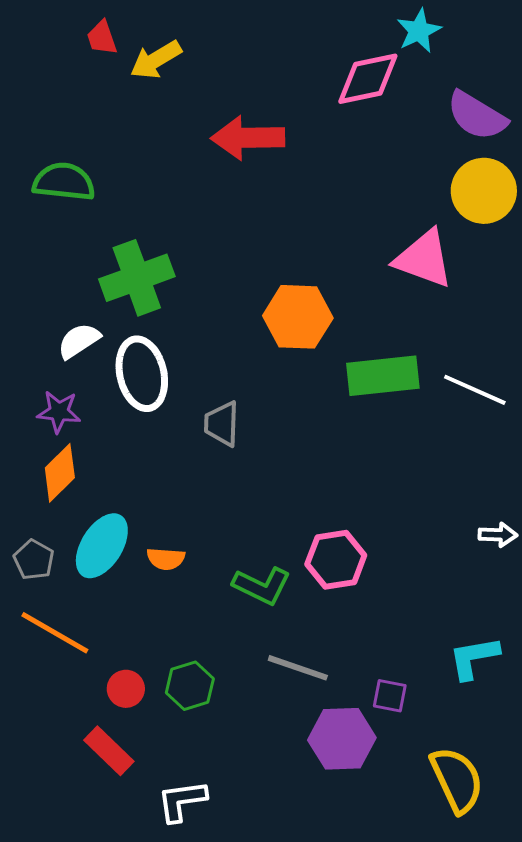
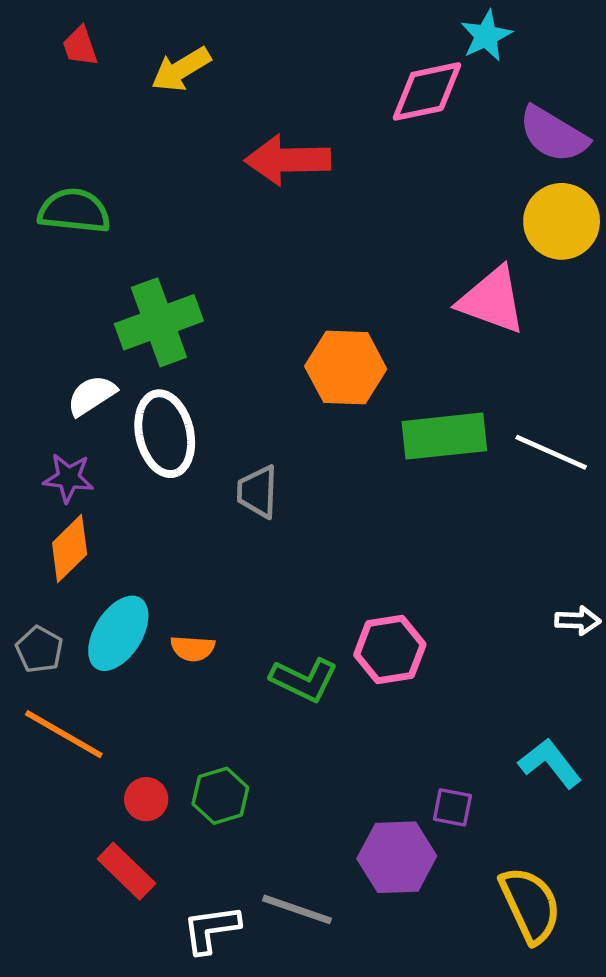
red trapezoid: (102, 38) -> (80, 46), moved
cyan L-shape: (474, 658) -> (550, 763), turned 62
gray line: (298, 668) -> (297, 909), moved

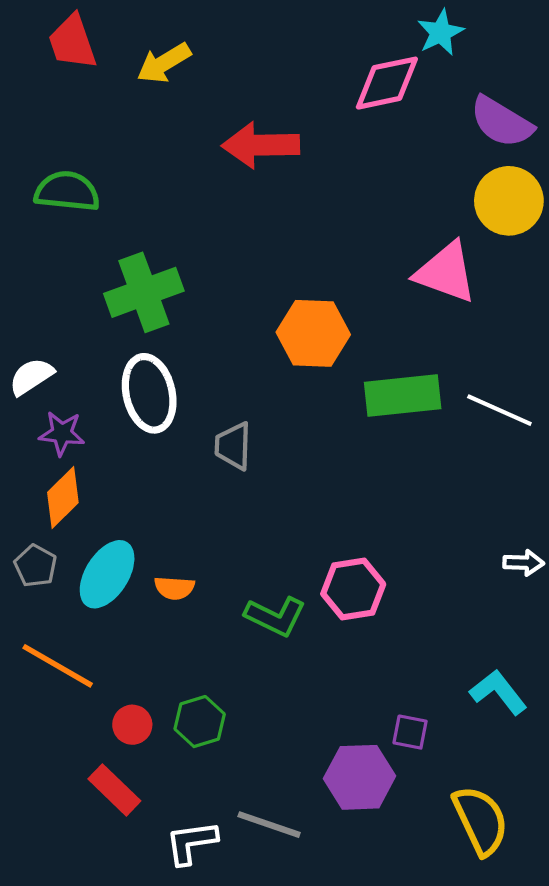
red trapezoid: (80, 46) -> (72, 42), size x1.5
white semicircle: (92, 395) -> (31, 376), moved
gray pentagon: (39, 650) -> (36, 566), moved

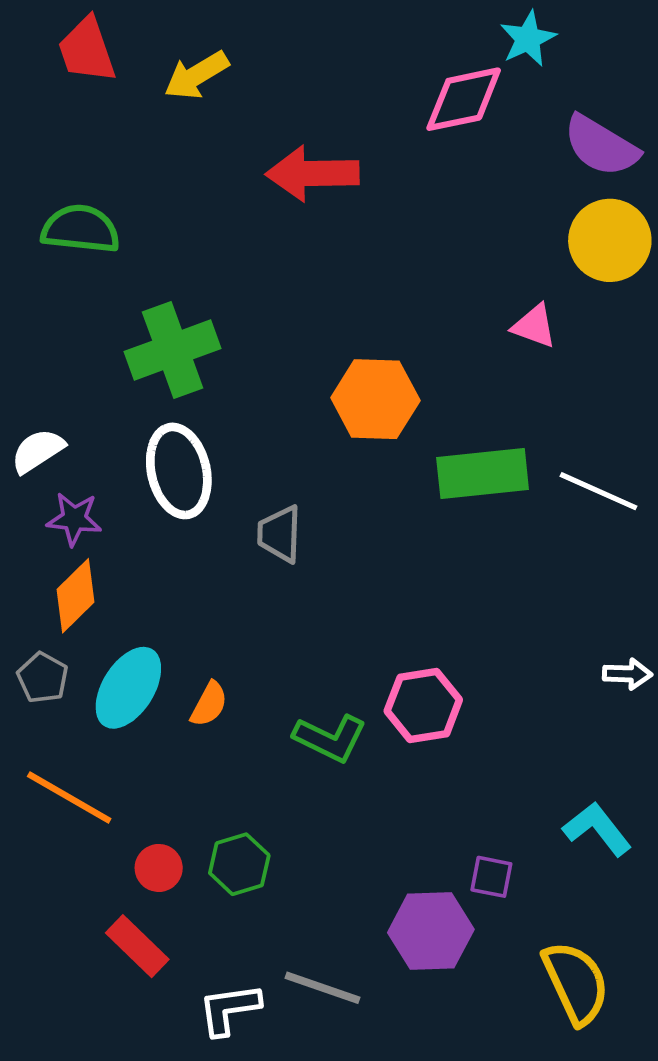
pink triangle: (446, 272) -> (534, 326), size x0.6
orange semicircle: (174, 588) -> (209, 704), turned -66

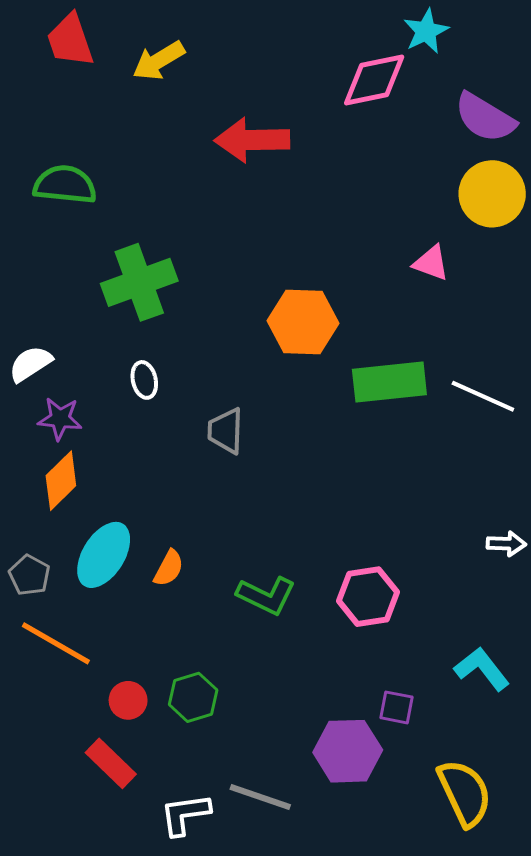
white ellipse: (179, 471) -> (144, 380), size x0.5
gray pentagon: (43, 678) -> (29, 575), moved
pink hexagon: (423, 705) -> (368, 597), moved

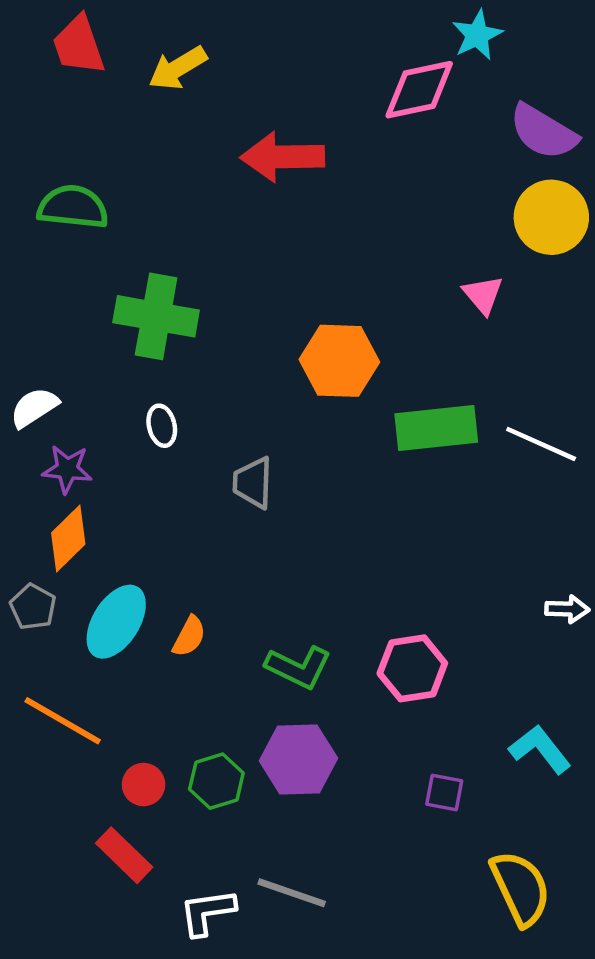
pink triangle: (431, 263) -> (483, 295), turned 30
green cross: (139, 282) -> (156, 316), turned 30
gray pentagon: (29, 575) -> (33, 607), moved
purple hexagon: (348, 751) -> (298, 759), moved

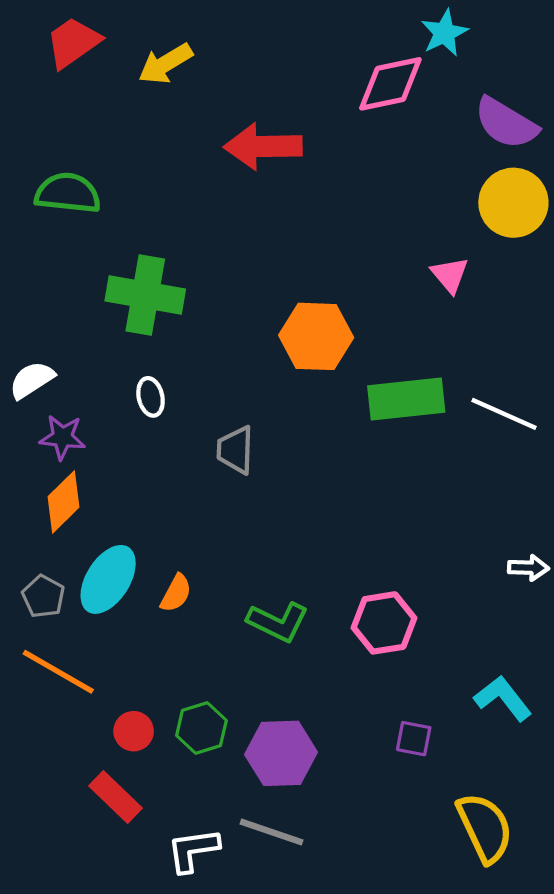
red trapezoid: (79, 45) -> (73, 42), turned 74
gray pentagon: (33, 607) -> (43, 596), moved
purple hexagon: (298, 759) -> (281, 753), moved

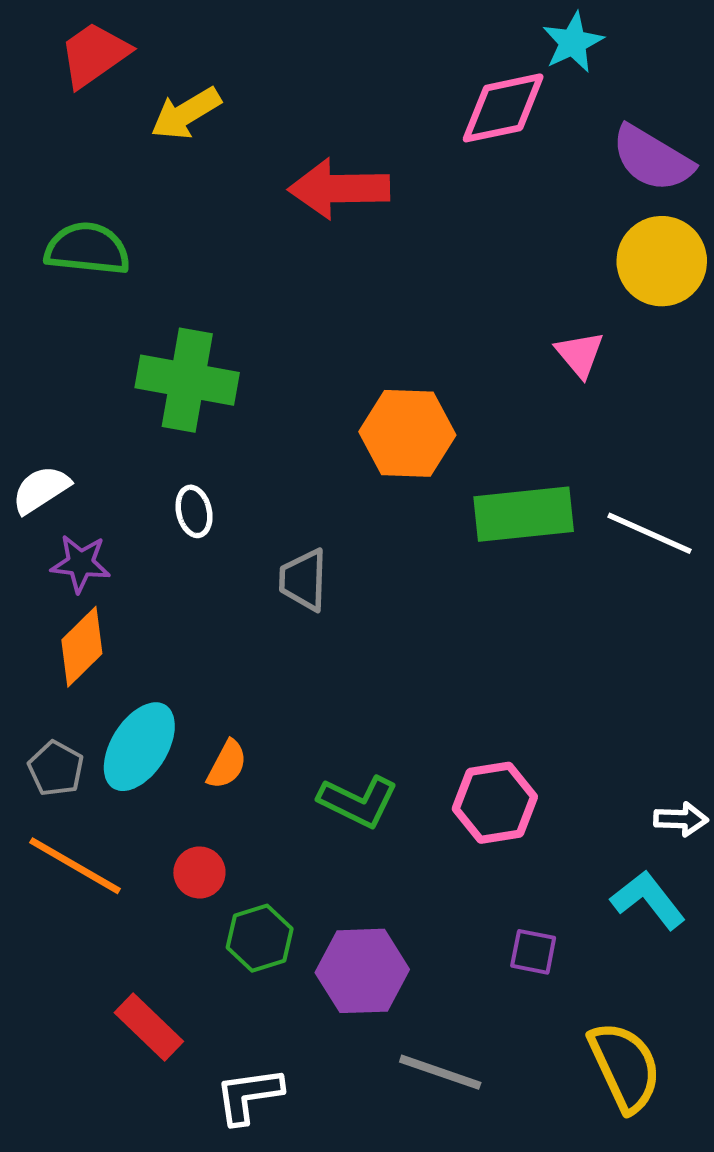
yellow arrow: (165, 64) -> (186, 113), moved
white arrow: (528, 568) -> (681, 819), moved
red circle: (134, 731) -> (199, 872), moved
gray line: (272, 832) -> (440, 1072), moved

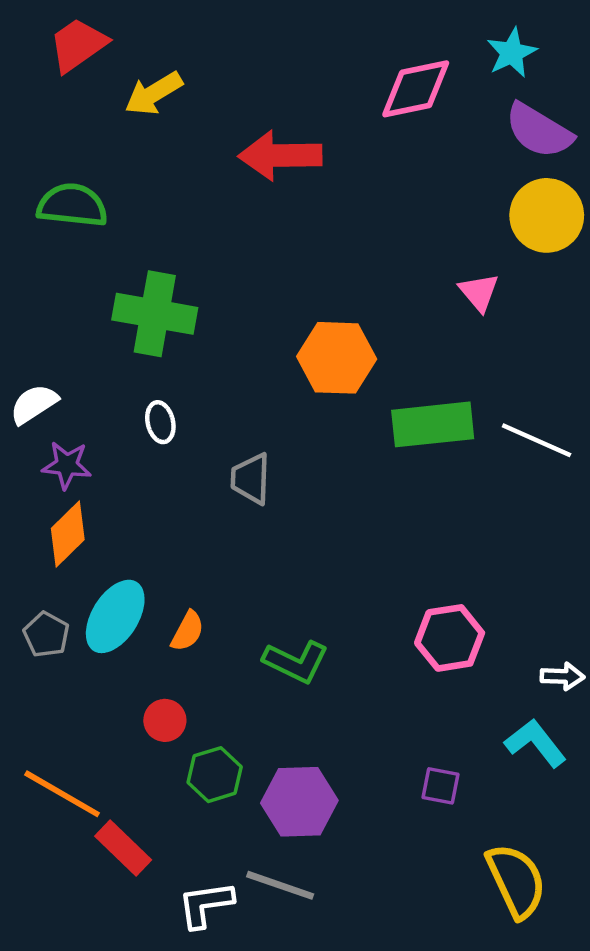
cyan star: (573, 42) -> (512, 53), moved
pink hexagon: (495, 803) -> (450, 638), moved
orange line: (75, 866) -> (62, 794), moved
gray line: (440, 1072) -> (280, 885), moved

